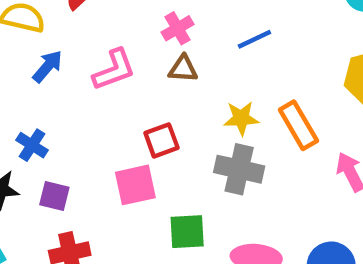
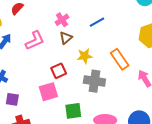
brown triangle: (183, 69) -> (66, 38), turned -40
yellow star: (241, 118) -> (85, 56), moved

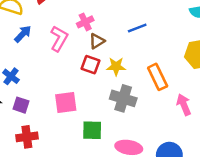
pink cross: (62, 20) -> (85, 22), moved
pink L-shape: (35, 41) -> (59, 39), turned -45
red square: (59, 71) -> (91, 65), moved, turned 35

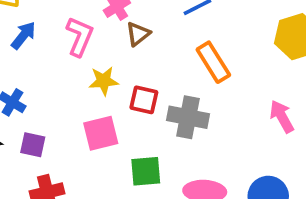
red square: (91, 65) -> (144, 100), moved
yellow star: (116, 66) -> (104, 81), moved
orange rectangle: (158, 77) -> (213, 62), moved

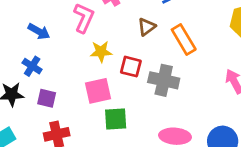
brown triangle: (138, 34) -> (147, 27), moved
blue arrow: (23, 35) -> (39, 31), moved, turned 80
green square: (146, 171) -> (116, 119), moved

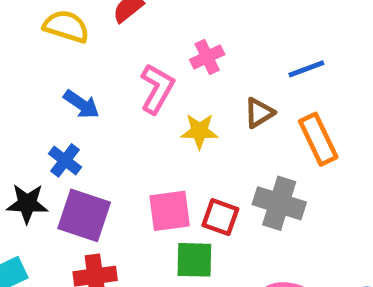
yellow star: (101, 52) -> (199, 131), moved
red square: (131, 67) -> (220, 217), moved
purple square: (47, 98) -> (84, 215), size x1.6

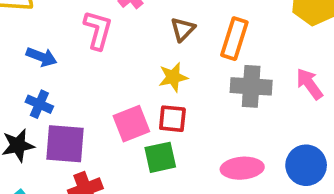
yellow star: (199, 131) -> (173, 77), moved
orange rectangle: (318, 139) -> (234, 39), turned 57
gray cross: (279, 203) -> (251, 86), moved

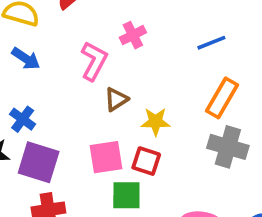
brown triangle: (183, 29) -> (116, 99), moved
blue arrow: (41, 57) -> (26, 59), moved

